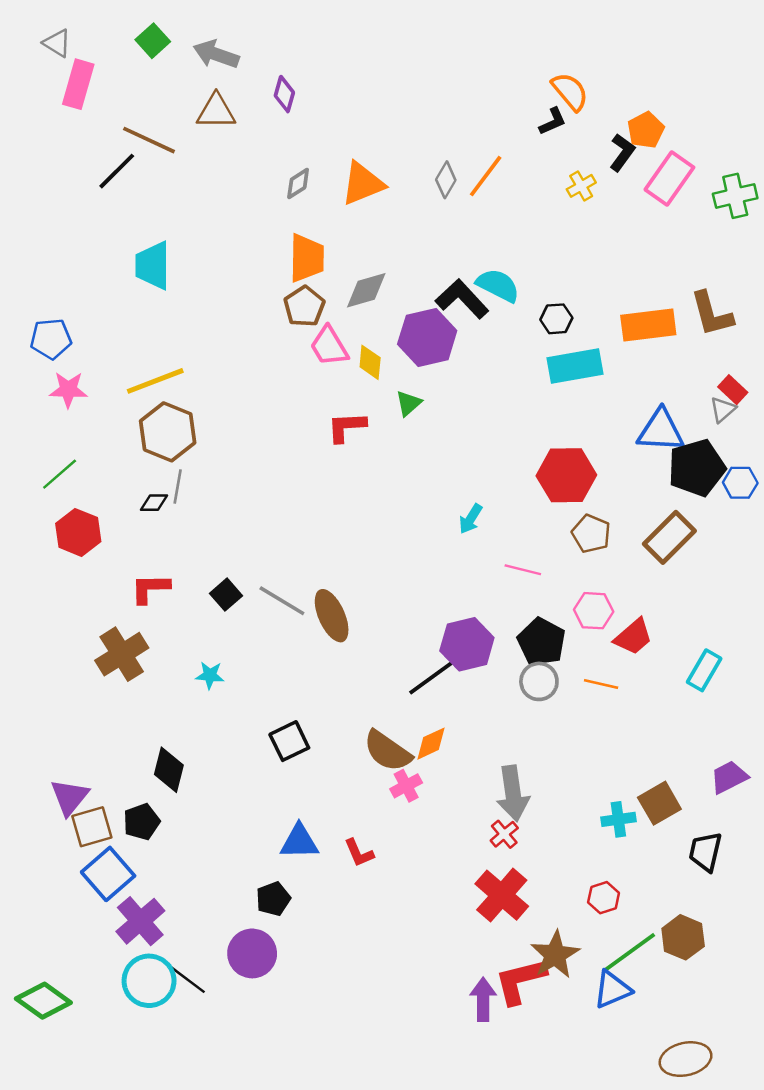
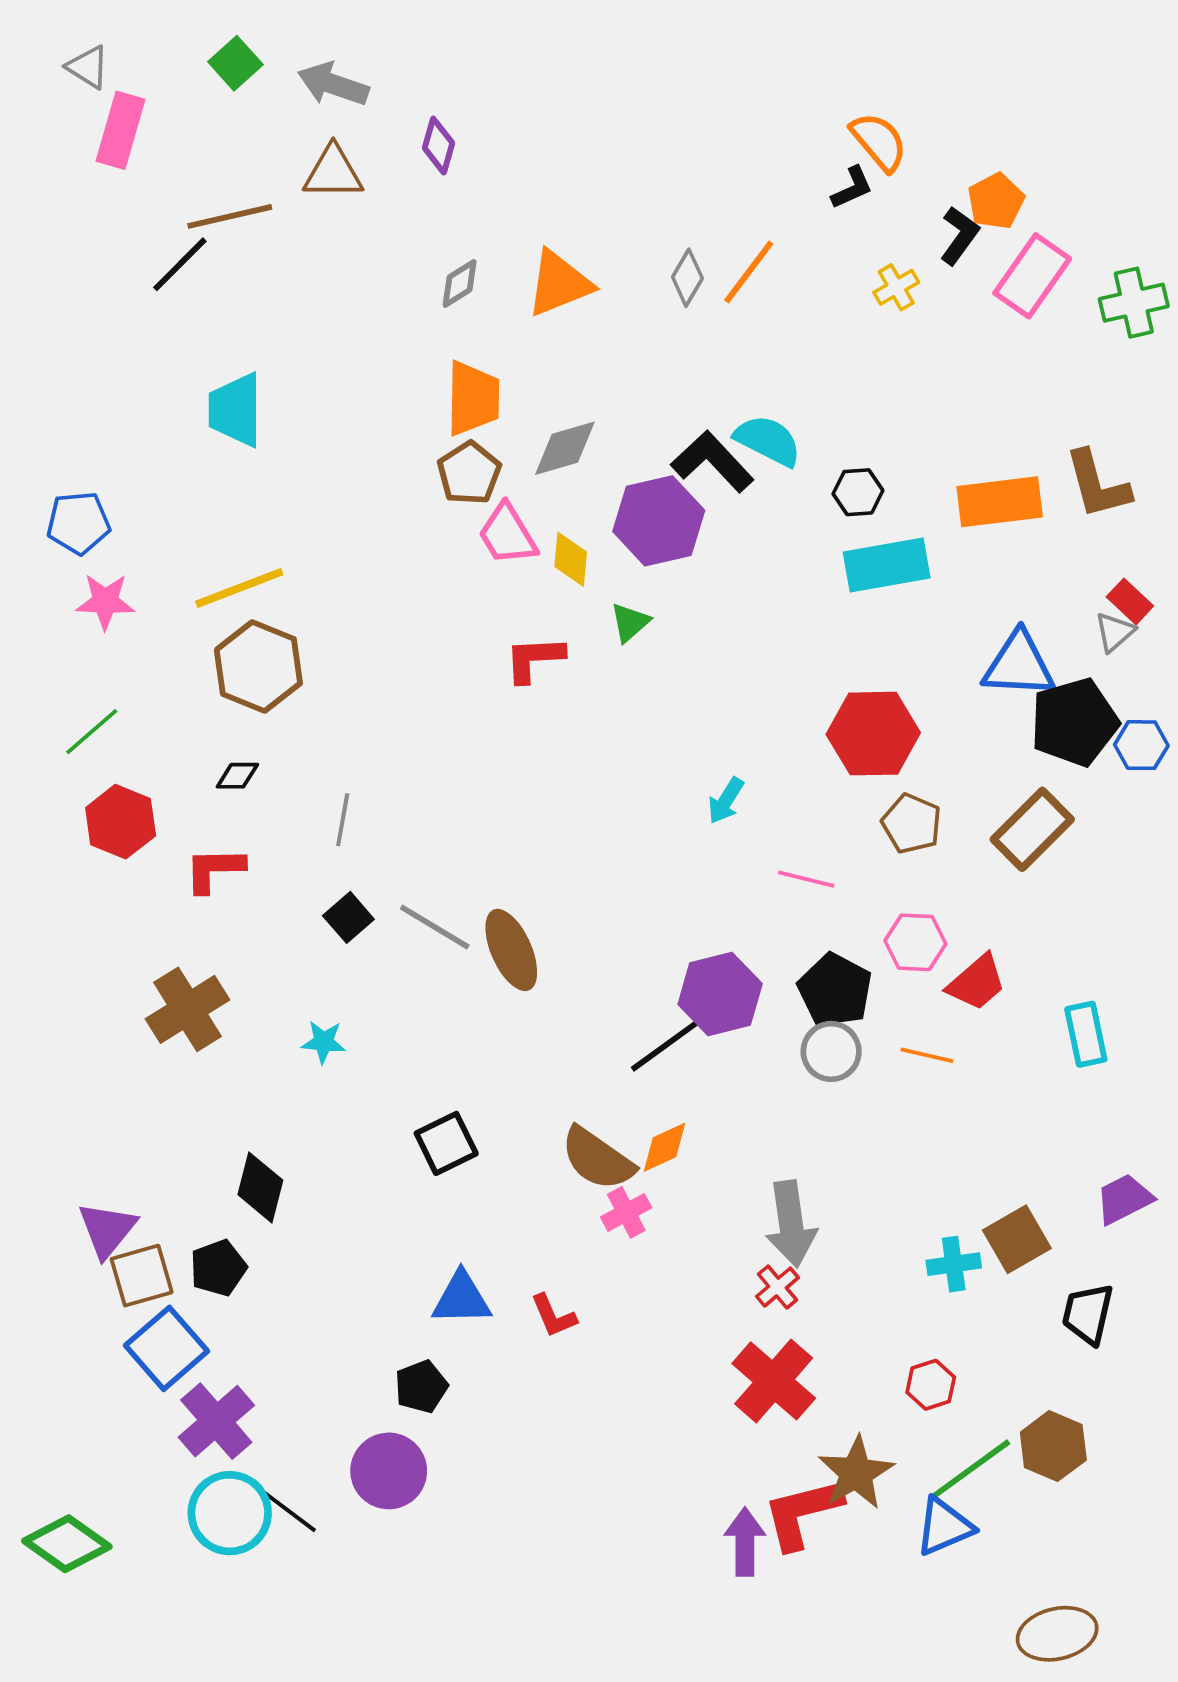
brown line: (149, 140) -> (230, 216), turned -38
gray line: (178, 487) -> (343, 820), moved
red L-shape: (150, 588) -> (214, 870), moved
cyan rectangle: (704, 670) -> (1086, 1034), turned -42

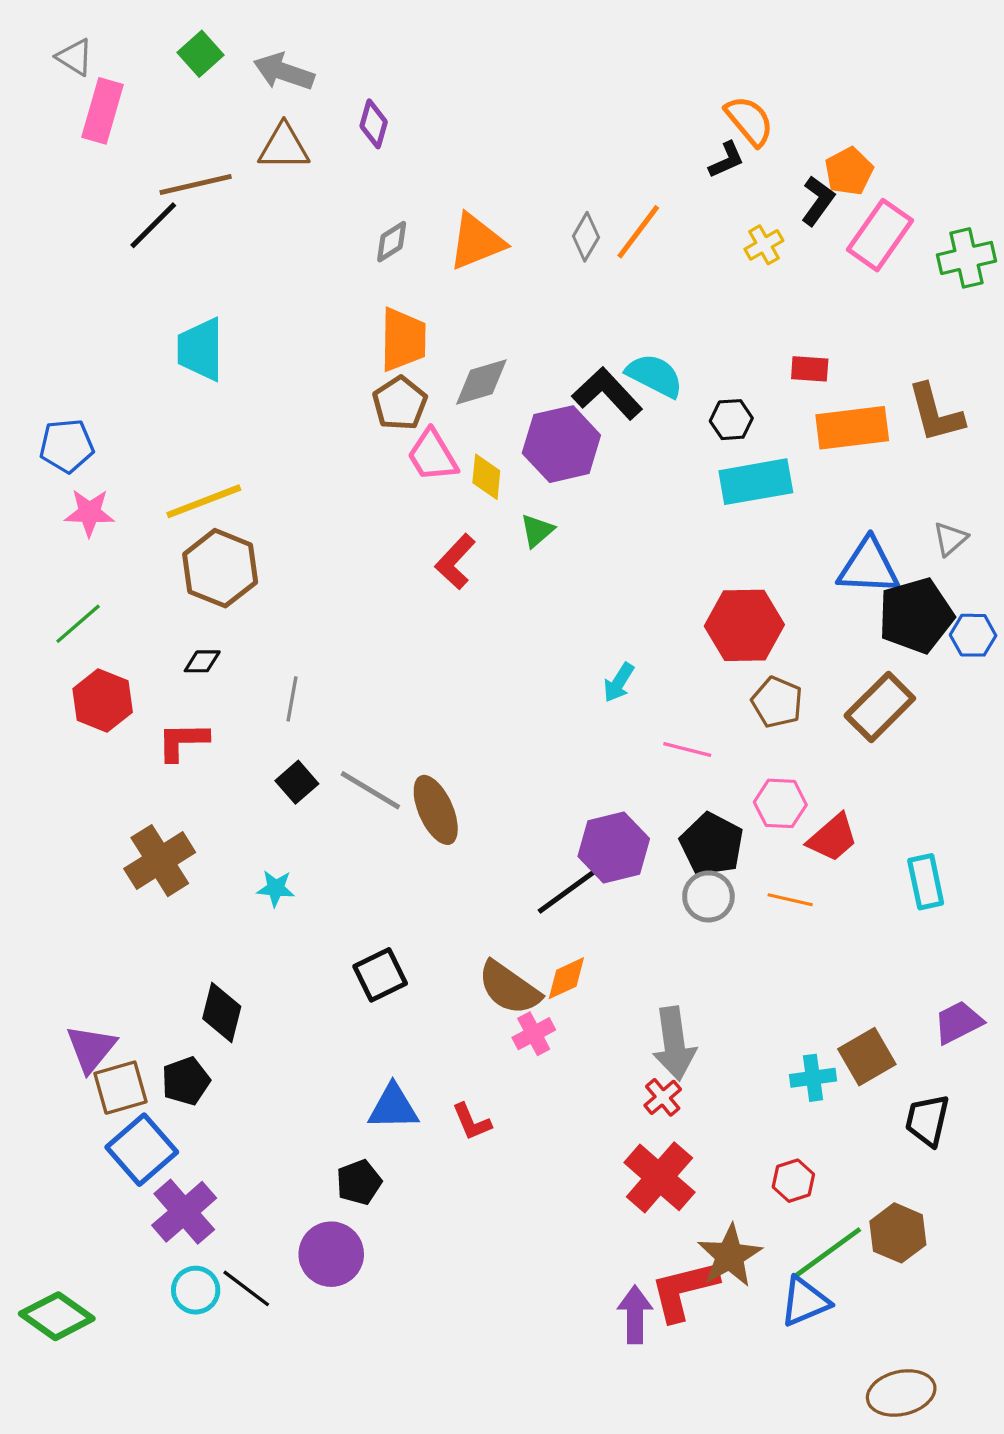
red rectangle: (1130, 601) -> (810, 369), moved, turned -39
red L-shape: (534, 659) -> (455, 562), turned -44
cyan circle: (230, 1513) -> (196, 1290), size x0.7

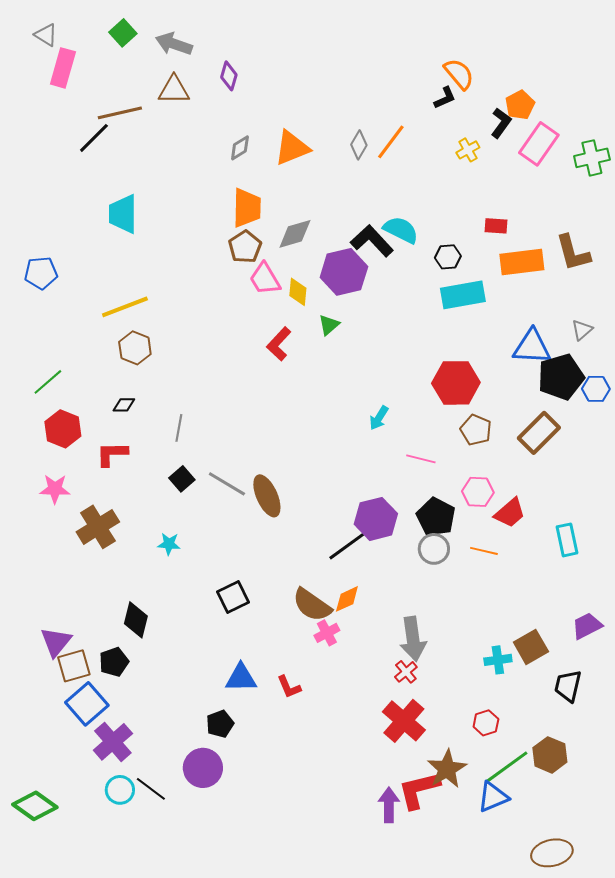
pink star: (89, 513) -> (55, 489), moved
brown hexagon: (220, 568) -> (135, 348), size x0.7

